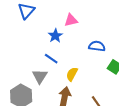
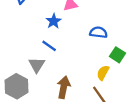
yellow semicircle: (72, 74) -> (103, 73), moved

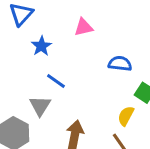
blue star: (54, 21) -> (41, 46), moved

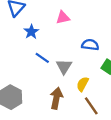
gray triangle: (40, 106) -> (64, 67), moved
yellow semicircle: (126, 116) -> (83, 84), moved

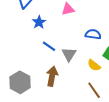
yellow semicircle: (83, 84) -> (94, 65), moved, turned -80
brown arrow: (56, 98) -> (52, 76), moved

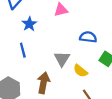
blue line: (49, 46) -> (23, 50), moved, turned 40
yellow semicircle: (94, 65) -> (80, 71), moved

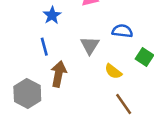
gray triangle: (62, 59) -> (90, 45), moved
brown arrow: (43, 83) -> (59, 74), moved

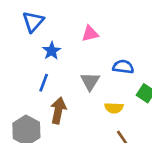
blue line: (44, 47) -> (44, 83), turned 36
yellow semicircle: (113, 71) -> (114, 108), turned -36

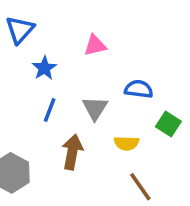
blue line: (44, 83) -> (50, 110), moved
brown arrow: (58, 111) -> (72, 152), moved

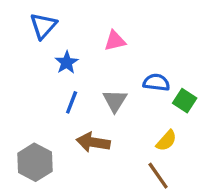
green square: (168, 124) -> (185, 101), moved
yellow semicircle: (126, 143) -> (166, 141), moved, turned -50
brown arrow: (72, 152) -> (93, 142), turned -92

